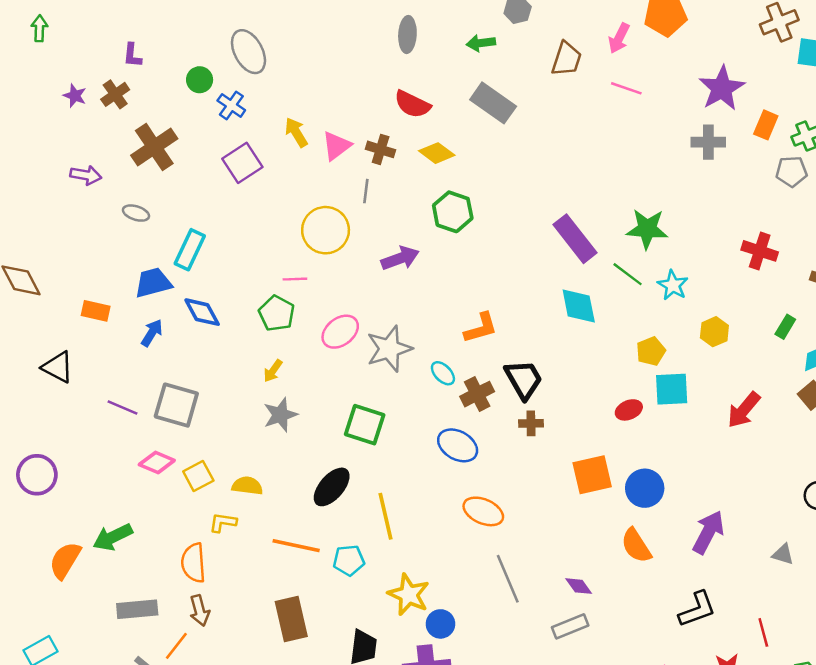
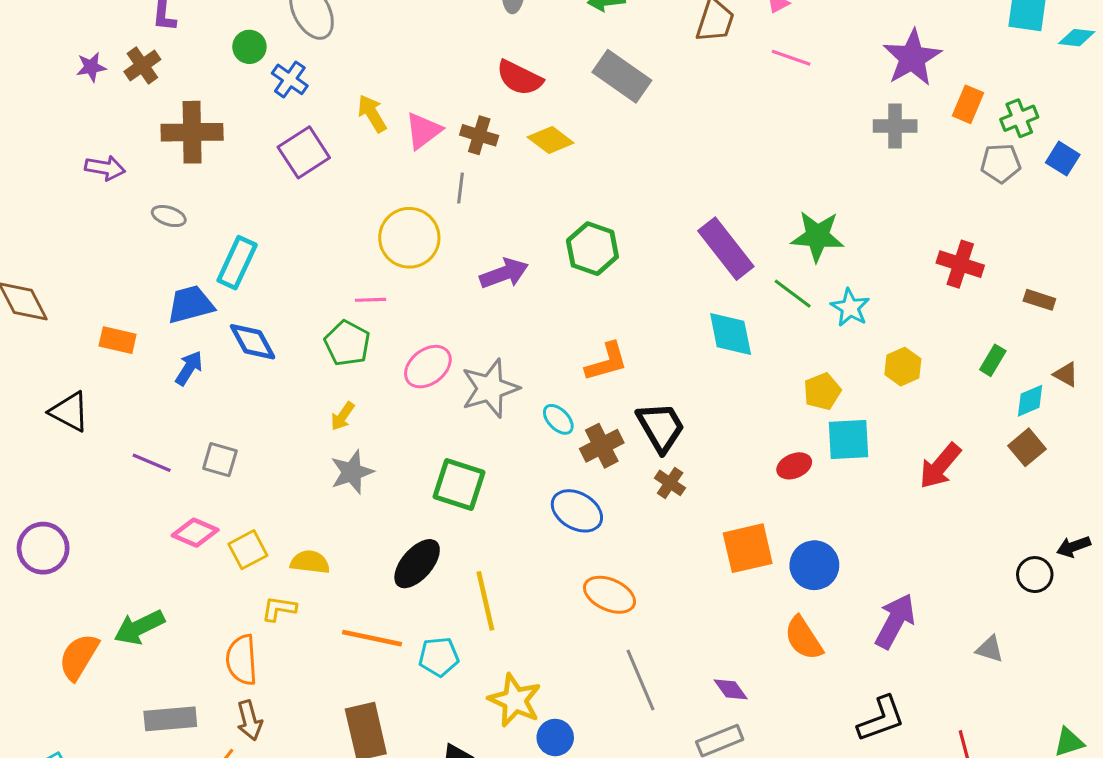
purple star: (75, 96) -> (91, 67), turned -30
brown cross: (154, 147) -> (192, 132), turned 33
green hexagon: (453, 212) -> (592, 249), moved
gray square: (176, 405) -> (220, 460), size x0.6
brown cross: (531, 423) -> (670, 483), turned 35

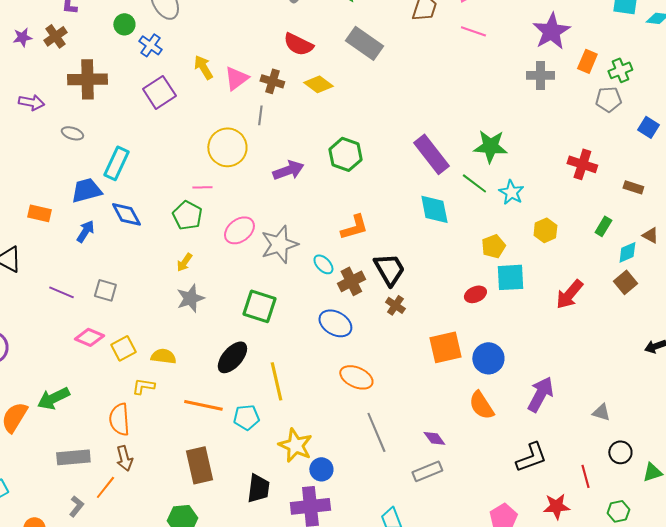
blue square: (1063, 159) -> (648, 127), moved
black circle: (1035, 575) -> (620, 452), moved

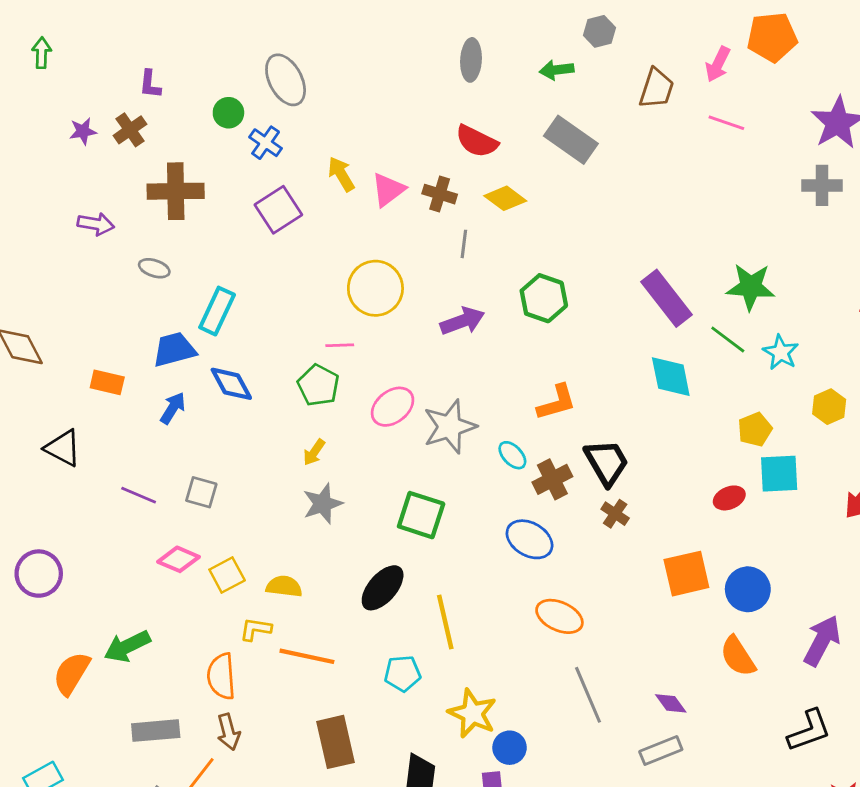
gray line: (260, 115) -> (464, 244), moved
orange line: (203, 405) -> (307, 656), moved

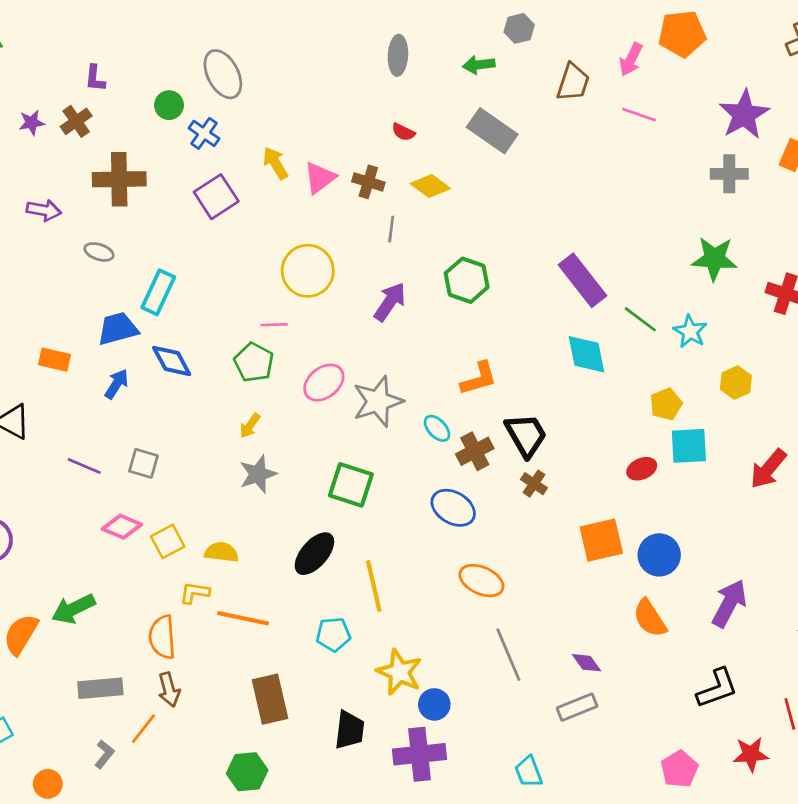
red semicircle: (477, 141) -> (403, 132), size x0.6
green star: (751, 287) -> (714, 259), moved
purple arrow: (462, 321) -> (390, 302), turned -36

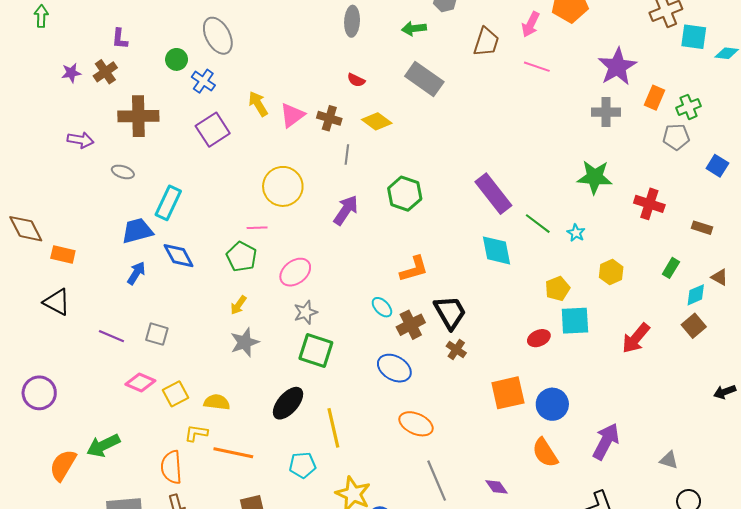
cyan star: (690, 331) -> (576, 233), size x0.7
orange rectangle: (55, 360) -> (63, 255), moved
gray star: (378, 401) -> (306, 312), moved, size x0.6

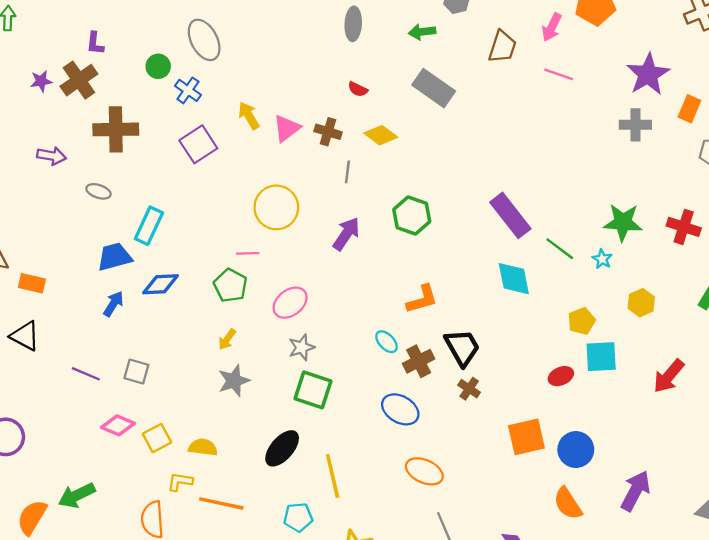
brown cross: (105, 72) -> (79, 80), size x1.4
green star: (595, 177) -> (623, 222), moved
blue diamond: (179, 256) -> (160, 284), turned -64

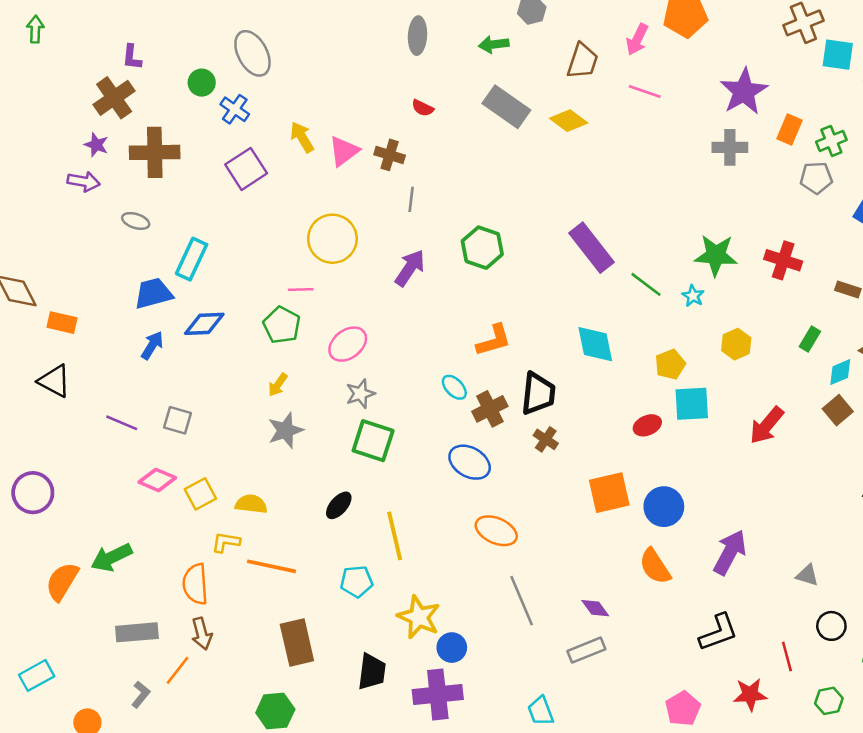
purple star: (41, 81) -> (96, 145), moved, turned 30
yellow diamond: (381, 135) -> (569, 121), moved
cyan diamond: (514, 279) -> (595, 344), moved
black trapezoid: (462, 347) -> (538, 394), turned 36
black ellipse: (282, 448) -> (339, 505), size x0.7

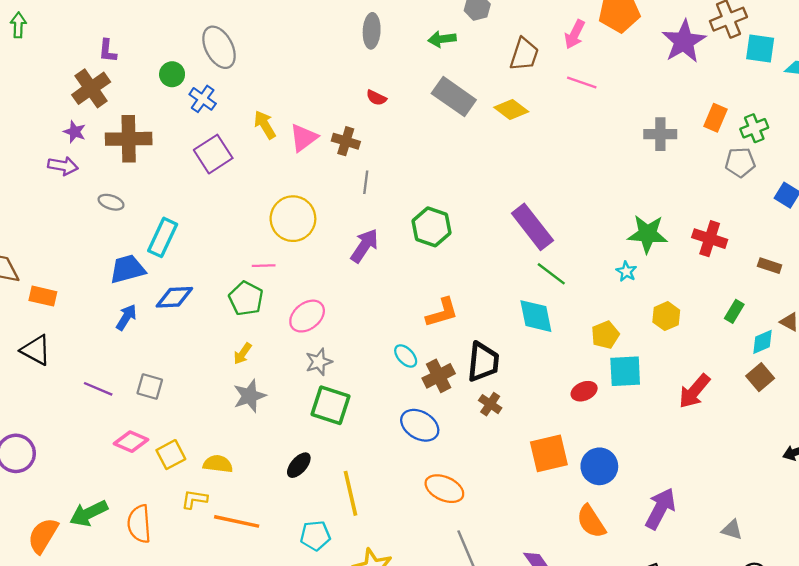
purple star: (744, 91) -> (684, 41), moved
green line: (646, 284) -> (551, 274), moved
orange semicircle: (195, 584) -> (139, 524), moved

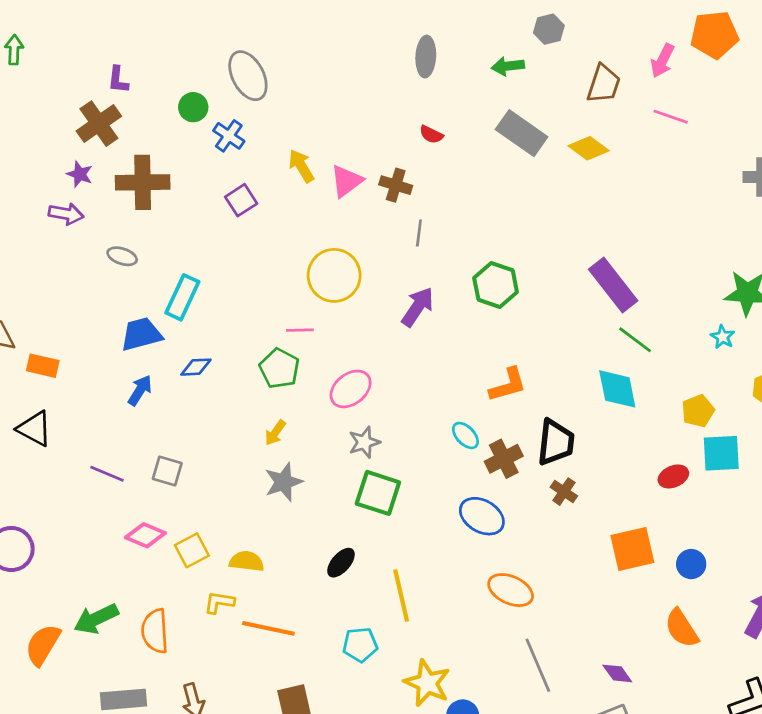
purple square: (213, 154) -> (241, 200), size x0.7
blue diamond: (174, 297) -> (196, 367), size x0.7
blue circle: (599, 466) -> (691, 564), size x0.7

